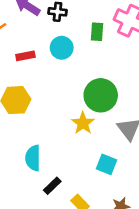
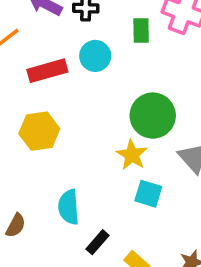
red rectangle: (25, 56) -> (47, 71), size x1.5
cyan square: (107, 164) -> (148, 194), moved

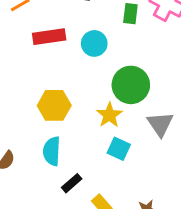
cyan circle: (95, 56) -> (94, 43), moved
yellow hexagon: (39, 131) -> (54, 105), moved

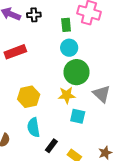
cyan circle: (94, 43) -> (69, 48), moved
yellow star: (109, 115) -> (67, 95), turned -30

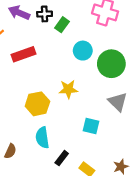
green rectangle: (66, 25) -> (62, 25), moved, turned 40
green circle: (77, 72) -> (111, 64), moved
yellow star: (67, 95) -> (68, 89), moved

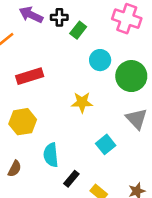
red rectangle: (24, 54) -> (30, 76), moved
yellow hexagon: (37, 104) -> (23, 122), moved
cyan square: (91, 126) -> (106, 144), turned 35

